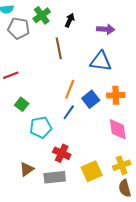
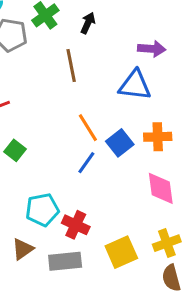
purple arrow: (106, 29) -> (152, 49), moved
orange line: (70, 89) -> (88, 128), turned -54
cyan pentagon: (41, 127) -> (42, 210), moved

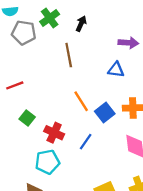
blue triangle: (135, 85) -> (116, 70), size x0.7
blue line: (86, 163) -> (86, 142), moved
red cross: (76, 225) -> (54, 133), moved

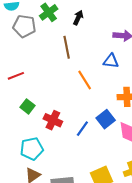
orange line: (81, 101) -> (85, 80), moved
blue square: (105, 112) -> (106, 119), moved
cyan pentagon: (47, 162) -> (32, 149), moved

